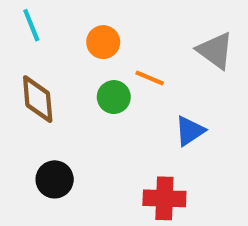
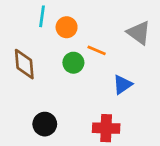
cyan line: (31, 25) -> (42, 16), moved, turned 30
black circle: (55, 179) -> (45, 124), moved

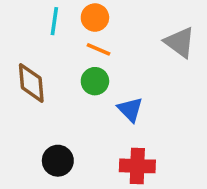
orange circle: (67, 27) -> (95, 18), moved
orange line: (97, 50) -> (98, 49), moved
blue triangle: (122, 85) -> (130, 109), moved, turned -40

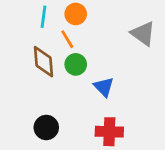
orange line: (98, 49) -> (67, 39), moved, turned 36
brown diamond: (31, 83) -> (43, 62), moved

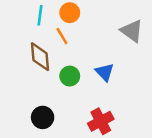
green circle: (76, 64) -> (70, 76), moved
blue triangle: (104, 87) -> (105, 72), moved
red cross: (109, 132) -> (101, 121), turned -30

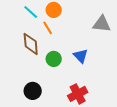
cyan line: (40, 15) -> (31, 12), turned -56
gray triangle: (132, 31) -> (102, 24), turned -30

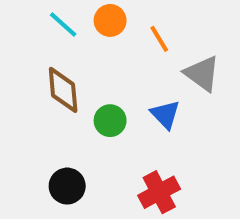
gray triangle: (102, 24) -> (202, 74), moved, turned 30
orange line: (48, 28) -> (159, 39), moved

